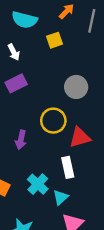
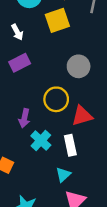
yellow square: (55, 40) -> (57, 20), size x1.5
cyan cross: (38, 184) -> (41, 141), moved

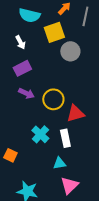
gray circle: (79, 66) -> (70, 51), moved
purple arrow: (24, 118) -> (26, 93), moved, turned -77
cyan triangle: (63, 175) -> (59, 163), turned 32

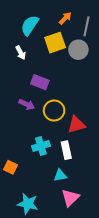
cyan semicircle: (29, 15) -> (30, 25), turned 110
gray circle: (70, 51) -> (78, 50), moved
purple rectangle: (22, 68) -> (40, 82), moved, turned 48
cyan cross: (40, 134) -> (41, 146), turned 30

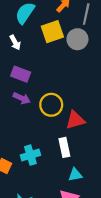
purple rectangle: (40, 82) -> (21, 74), moved
cyan cross: (41, 146) -> (30, 155), moved
cyan triangle: (60, 175) -> (75, 175), moved

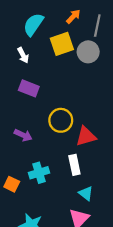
purple arrow: (22, 98) -> (23, 135), moved
cyan triangle: (75, 175) -> (86, 193), turned 48

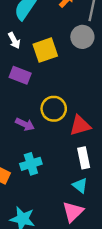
yellow square: (62, 44) -> (45, 50), moved
purple arrow: (23, 135) -> (25, 124), moved
white rectangle: (74, 165) -> (84, 158), moved

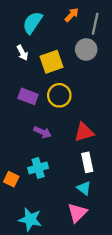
purple rectangle: (20, 75) -> (28, 96), moved
yellow circle: (54, 109) -> (59, 95), moved
purple arrow: (25, 124) -> (43, 132), moved

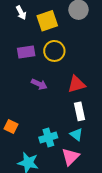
purple rectangle: (28, 96) -> (26, 52), turned -30
cyan cross: (38, 168) -> (48, 138), moved

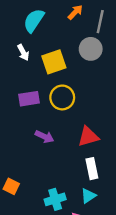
cyan triangle: (76, 134) -> (88, 196), turned 48

